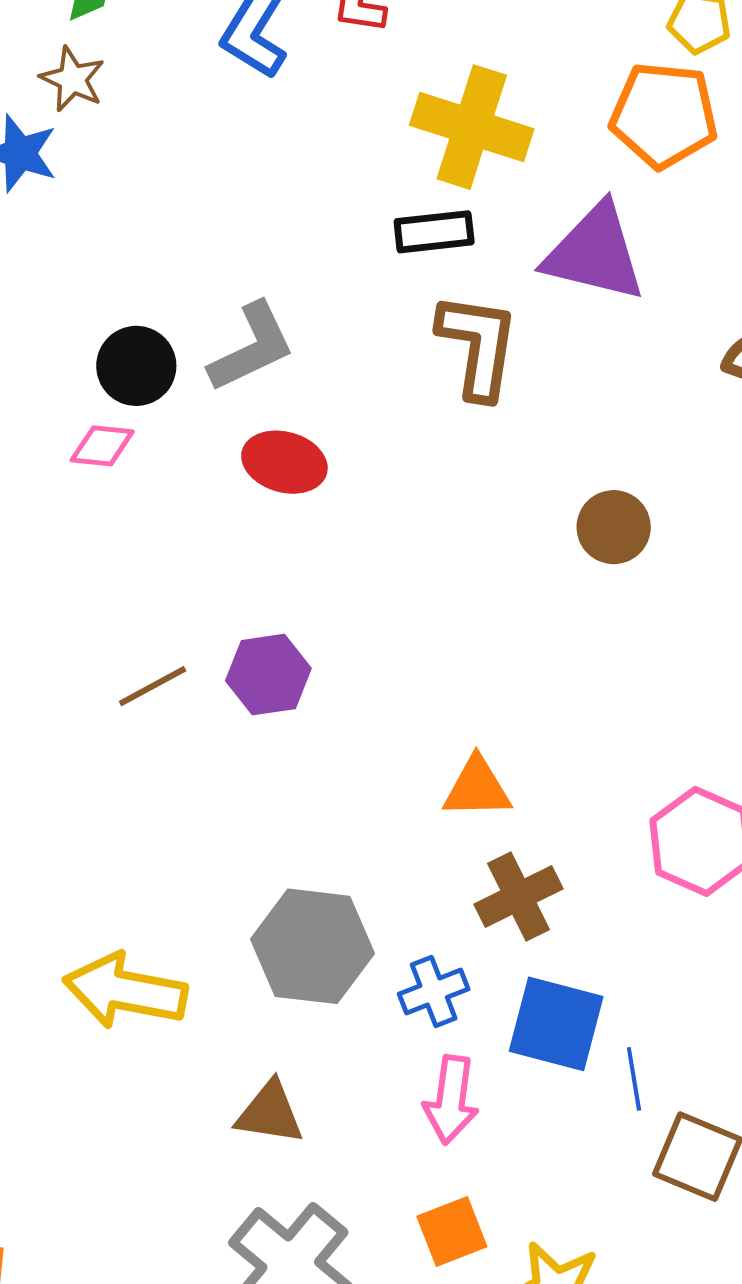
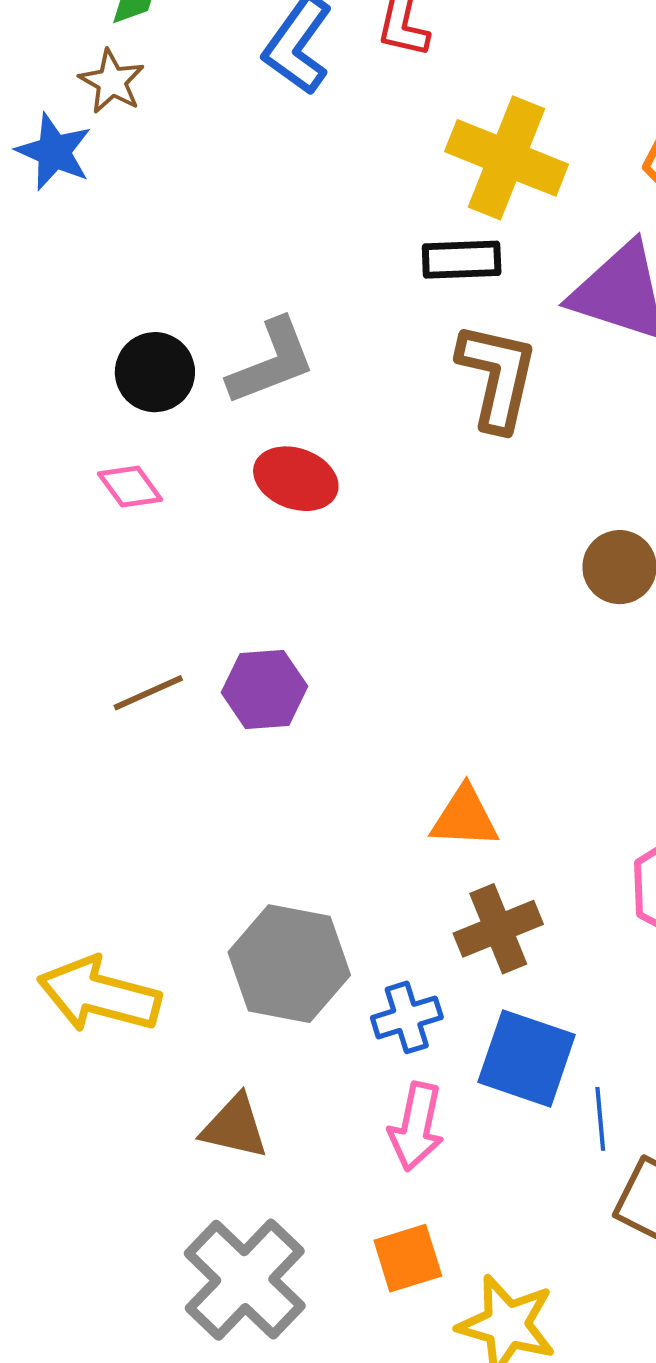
pink diamond: (102, 446) -> (130, 487), moved, turned 44

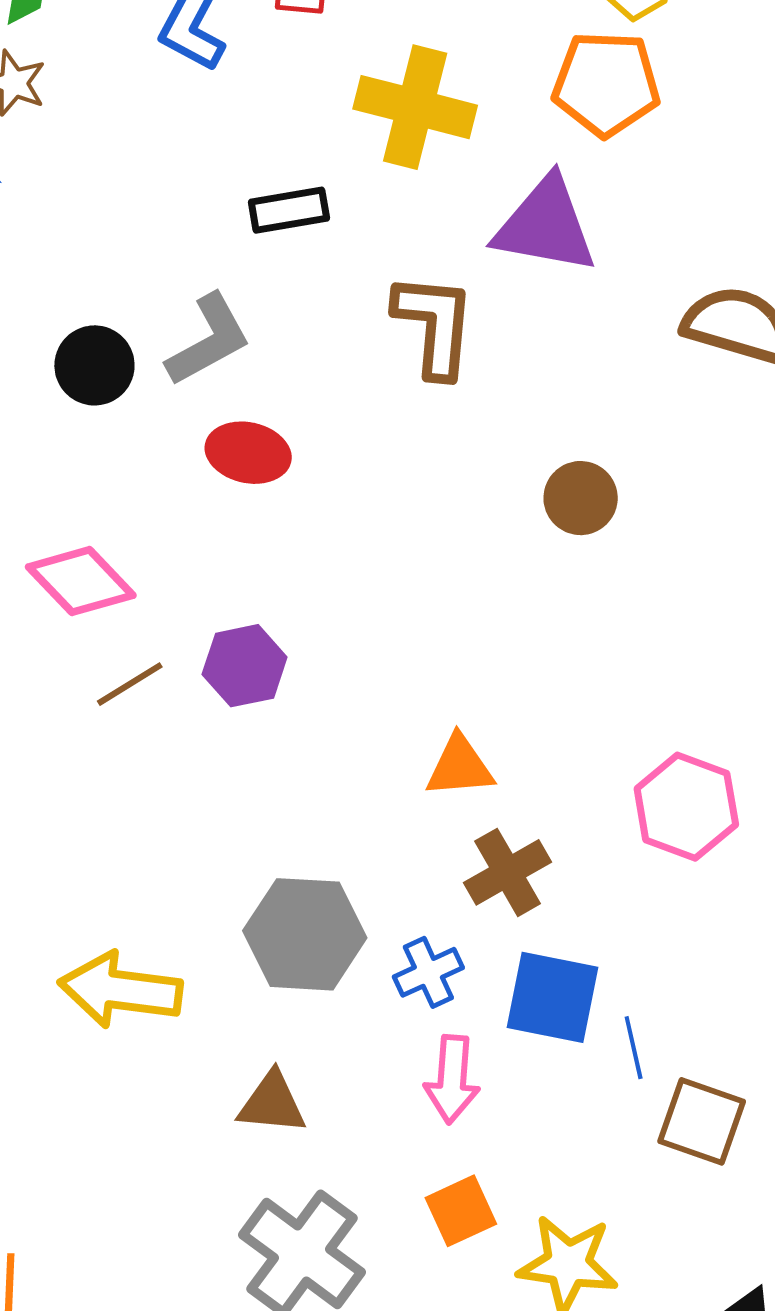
black rectangle: (462, 260) -> (289, 210), moved
pink diamond: (130, 487) -> (81, 581), moved, size x1.6

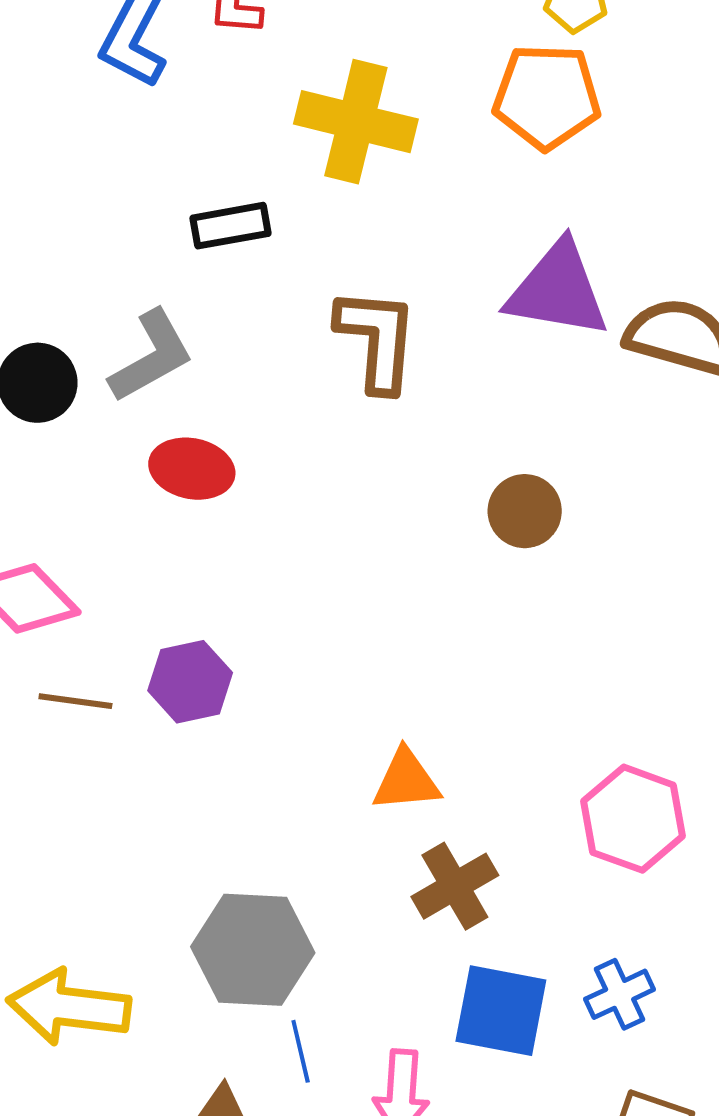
purple triangle: (545, 225) -> (558, 290), moved
brown line: (130, 684) -> (75, 701), turned 40
blue cross: (428, 972) -> (620, 994), moved
blue line: (634, 1048) -> (301, 1051), moved

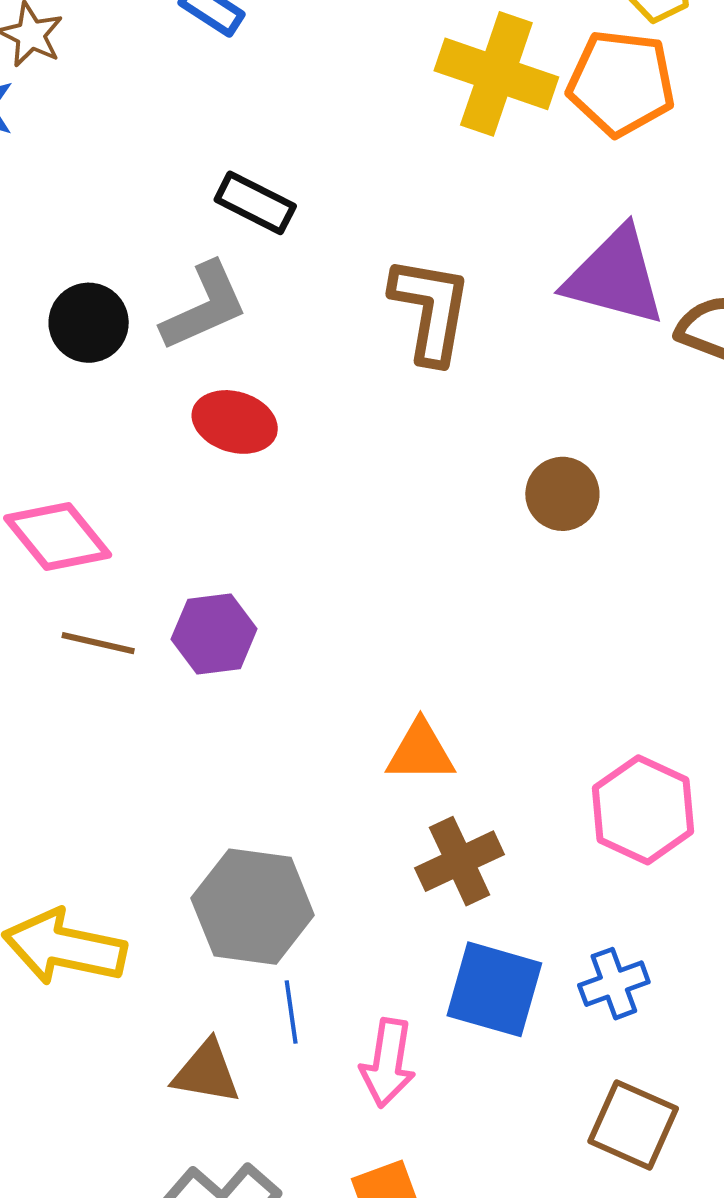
yellow cross: (356, 122) -> (496, 74), moved
black rectangle: (230, 226) -> (255, 203), moved, turned 32

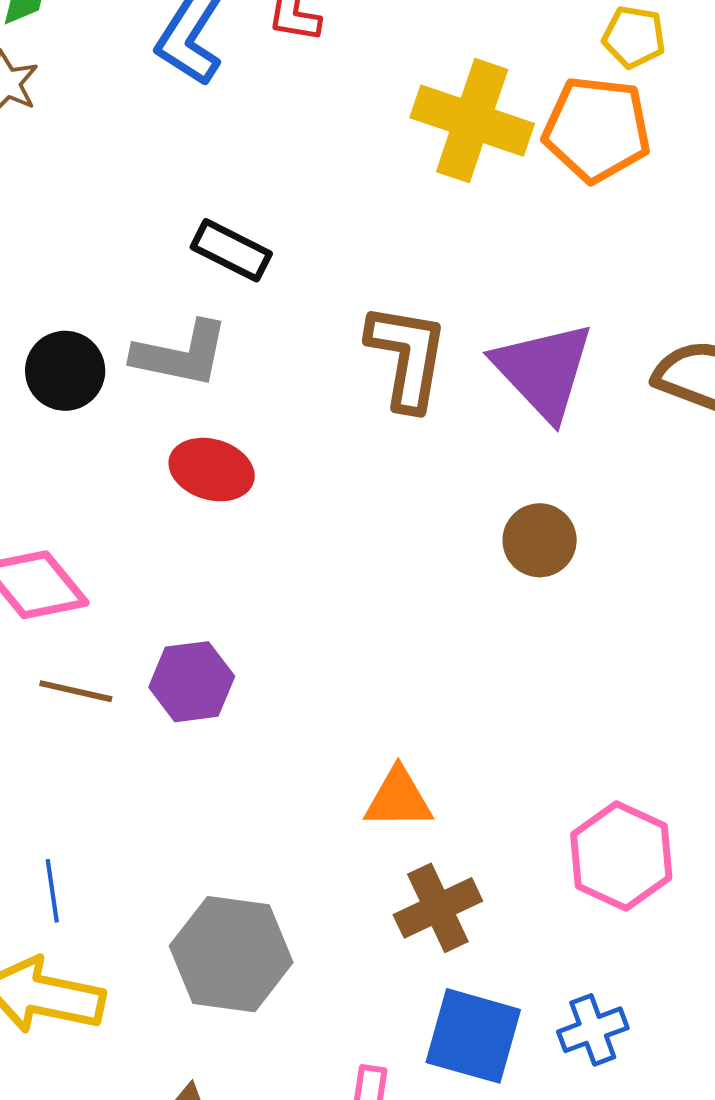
purple triangle: (615, 277) -> (543, 371), moved, turned 32
gray L-shape: (204, 306) -> (181, 354), turned 36
blue line: (291, 1012) -> (52, 891), moved

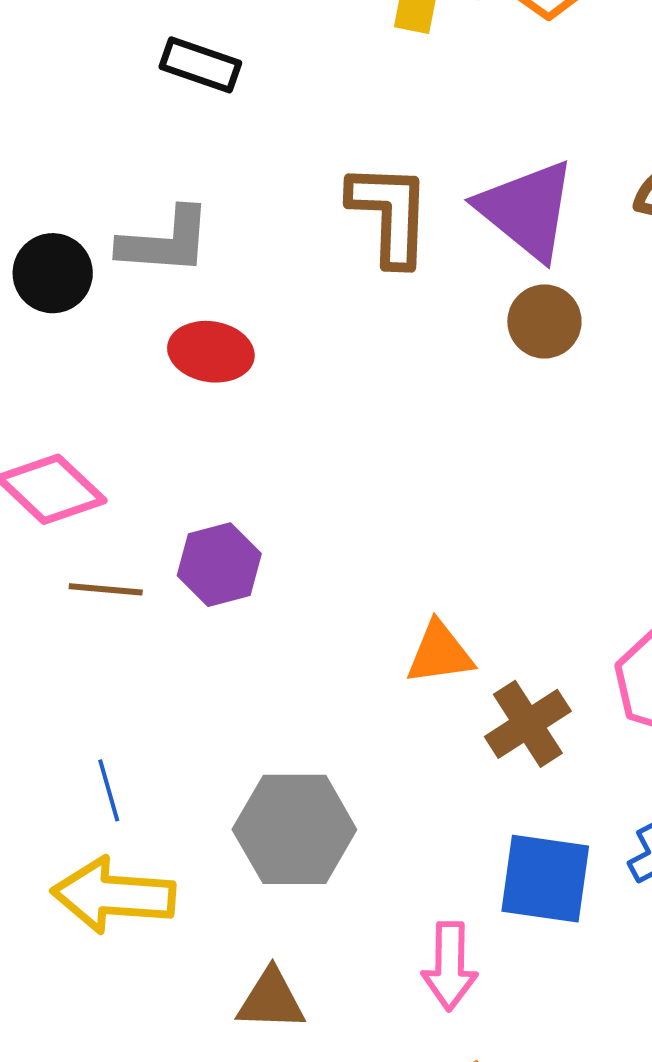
black rectangle: (231, 250) -> (200, 65), moved
brown circle: (540, 540) -> (544, 321), moved
brown cross: (438, 908) -> (528, 724), moved

